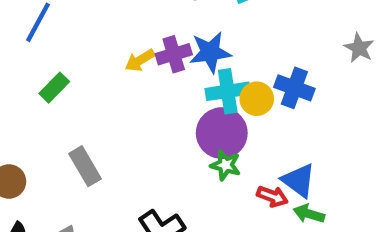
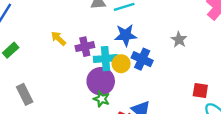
blue star: (210, 52) -> (126, 35), moved
purple cross: (174, 54) -> (85, 47), moved
yellow arrow: (140, 60) -> (58, 38), turned 70

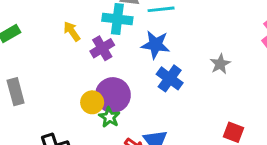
purple cross: (85, 47) -> (102, 48), turned -30
cyan cross: (105, 59) -> (117, 19), moved
yellow circle: (121, 64) -> (92, 102), moved

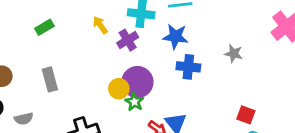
gray star: (220, 64) -> (234, 54), turned -30
blue cross: (170, 78) -> (188, 67), turned -30

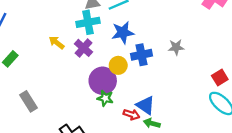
gray star: (234, 54) -> (176, 47), moved
yellow circle: (119, 89) -> (118, 65), moved
red square: (246, 115) -> (220, 78), moved, turned -35

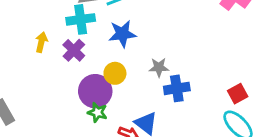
yellow arrow: (57, 42) -> (41, 42), turned 63
gray star: (176, 47) -> (159, 67), moved
blue cross: (142, 55) -> (177, 88), moved

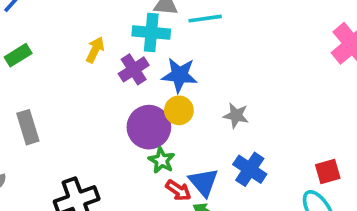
blue star: (122, 34) -> (180, 75), moved
blue cross: (177, 88) -> (250, 169), moved, turned 30
green star: (97, 112) -> (162, 160), moved

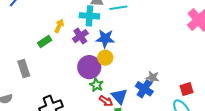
green rectangle: (18, 55) -> (45, 41), moved
gray star: (236, 115) -> (153, 78), moved

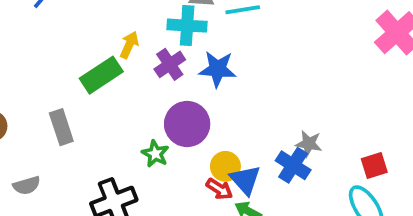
green rectangle: (45, 41) -> (101, 75), size x1.5
yellow circle: (105, 58) -> (225, 166), moved
green star: (96, 85) -> (155, 154), moved

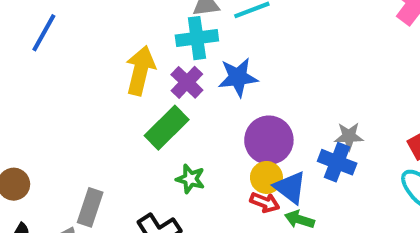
yellow arrow: (129, 45) -> (140, 71), size x1.6
green rectangle: (101, 75) -> (167, 128), moved
purple circle: (187, 124) -> (269, 140), moved
gray rectangle: (61, 127) -> (90, 207), moved, turned 48

